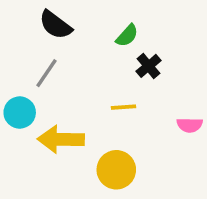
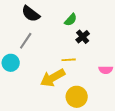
yellow arrow: (61, 139) -> (53, 78), moved, turned -30
yellow circle: (116, 170) -> (77, 97), moved

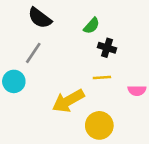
black cross: (83, 37) -> (107, 48), turned -32
yellow line: (69, 60) -> (102, 78), moved

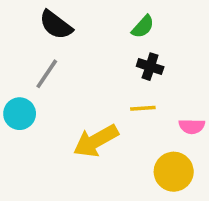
green semicircle: (92, 26) -> (143, 27), moved
yellow circle: (99, 125) -> (174, 172), moved

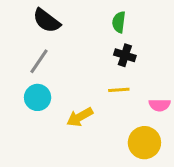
green semicircle: (143, 27) -> (119, 22), turned 145
cyan circle: (20, 114) -> (38, 97), moved
yellow arrow: (96, 141) -> (80, 117), size x0.7

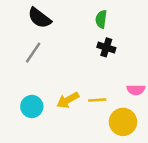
yellow line: (119, 90) -> (97, 100), moved
cyan circle: (38, 97) -> (32, 106), moved

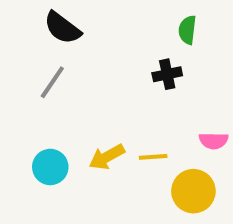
green semicircle: (101, 19) -> (187, 30), moved
black cross: (106, 47) -> (167, 74), turned -30

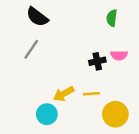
black cross: (167, 74) -> (97, 61), moved
pink semicircle: (214, 141) -> (119, 55), moved
cyan circle: (50, 167) -> (47, 114), moved

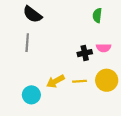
gray line: (31, 49) -> (27, 43), turned -30
cyan circle: (47, 114) -> (31, 95), moved
yellow circle: (115, 114) -> (107, 80), moved

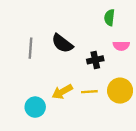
black semicircle: (32, 14) -> (62, 43), moved
pink semicircle: (104, 48) -> (121, 46), moved

